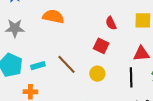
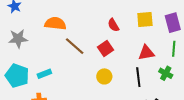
red square: (101, 46) -> (106, 48), turned 35
brown line: (66, 64) -> (75, 46), moved

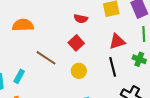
red semicircle: (113, 25) -> (81, 19), turned -40
brown line: (75, 46) -> (46, 58), moved
cyan rectangle: (44, 74) -> (19, 76), turned -32

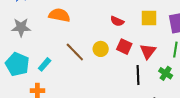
red triangle: (117, 42) -> (148, 51), turned -48
red square: (76, 43) -> (124, 47), moved, turned -35
yellow circle: (79, 71) -> (101, 49), moved

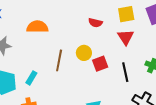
red square: (124, 47) -> (100, 64), moved, turned -35
red triangle: (148, 51) -> (126, 37), moved
brown line: (75, 52) -> (59, 60), turned 65

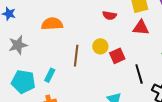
red triangle: (126, 37) -> (141, 28), turned -48
black line: (125, 72) -> (139, 74), moved

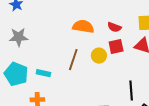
orange semicircle: (52, 24) -> (83, 27), moved
red square: (117, 56) -> (116, 46), moved
cyan rectangle: (50, 75) -> (43, 73), turned 64

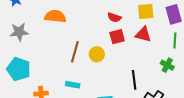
orange semicircle: (83, 27) -> (55, 16), moved
yellow circle: (99, 56) -> (97, 54), moved
cyan rectangle: (43, 73) -> (73, 85), moved

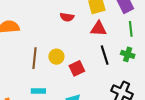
red square: (117, 37) -> (77, 68), moved
black line: (134, 80) -> (105, 55), moved

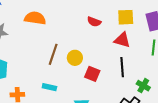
green cross: (128, 54) -> (143, 86), moved
red square: (77, 68) -> (92, 74), turned 35

